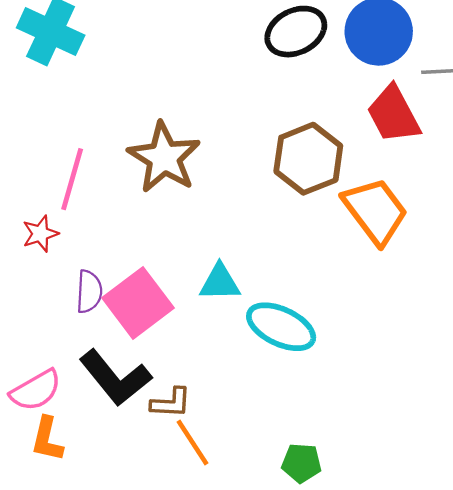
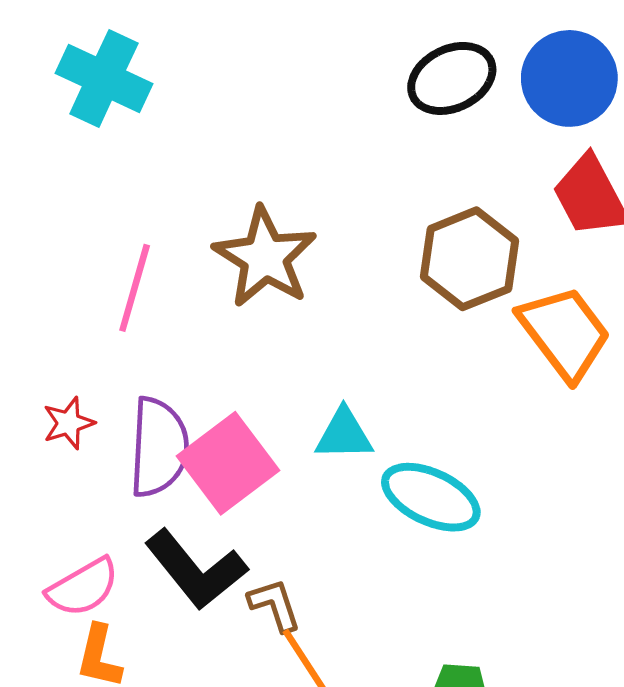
red star: (40, 234) -> (69, 423), moved
purple semicircle: (89, 292) -> (159, 447), size x1.6
brown L-shape: (171, 403) -> (275, 605), turned -111

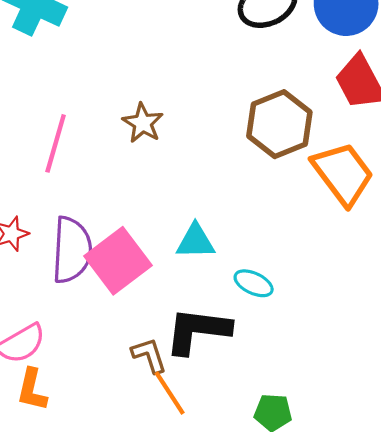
brown star: (265, 257) -> (143, 123), size x0.6
cyan ellipse: (431, 497) -> (254, 283), size x0.6
black L-shape: (196, 570) -> (198, 331), moved, turned 136

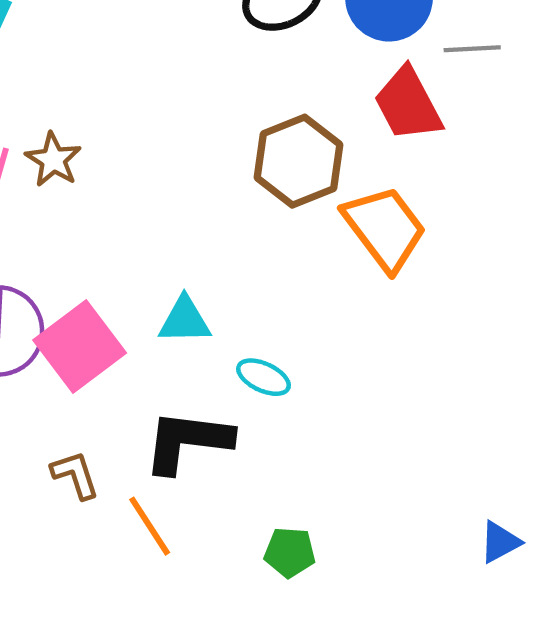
brown star: (143, 123) -> (53, 160), moved
brown L-shape: (149, 355) -> (75, 475), moved

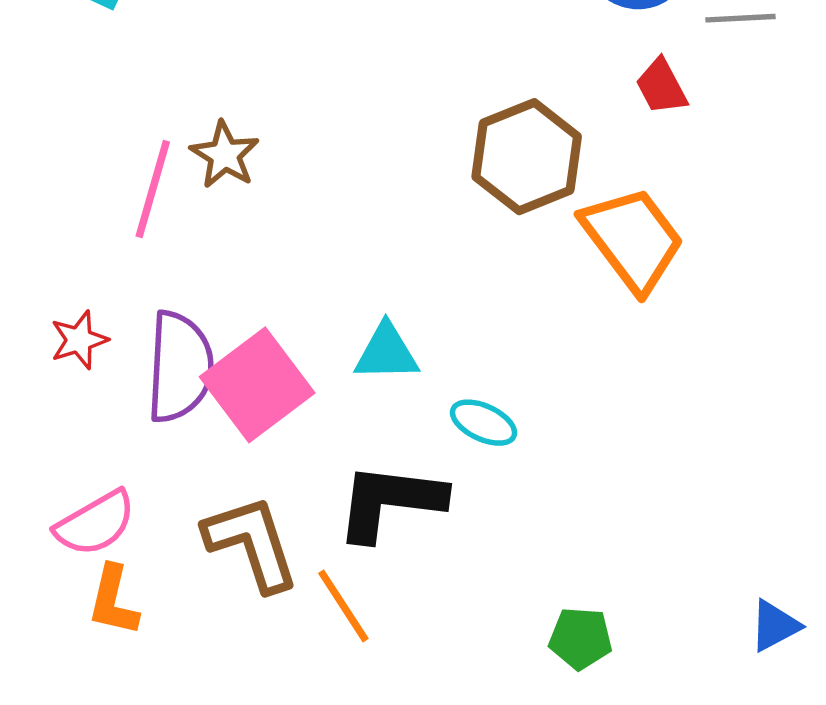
red trapezoid: (408, 104) -> (661, 87), size x0.6
brown L-shape: (75, 475) -> (252, 543), size x1.6
green pentagon: (290, 552) -> (581, 638), moved

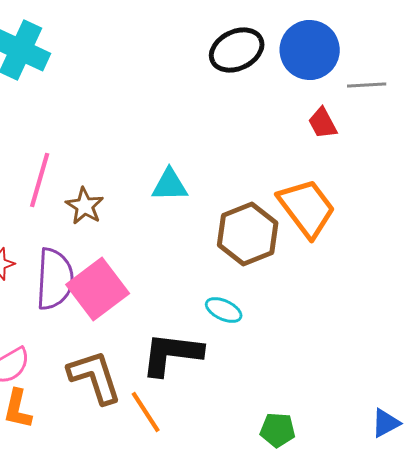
brown star: (225, 155) -> (85, 206), moved
brown hexagon: (527, 157) -> (248, 234), moved
cyan triangle: (386, 353) -> (170, 185), moved

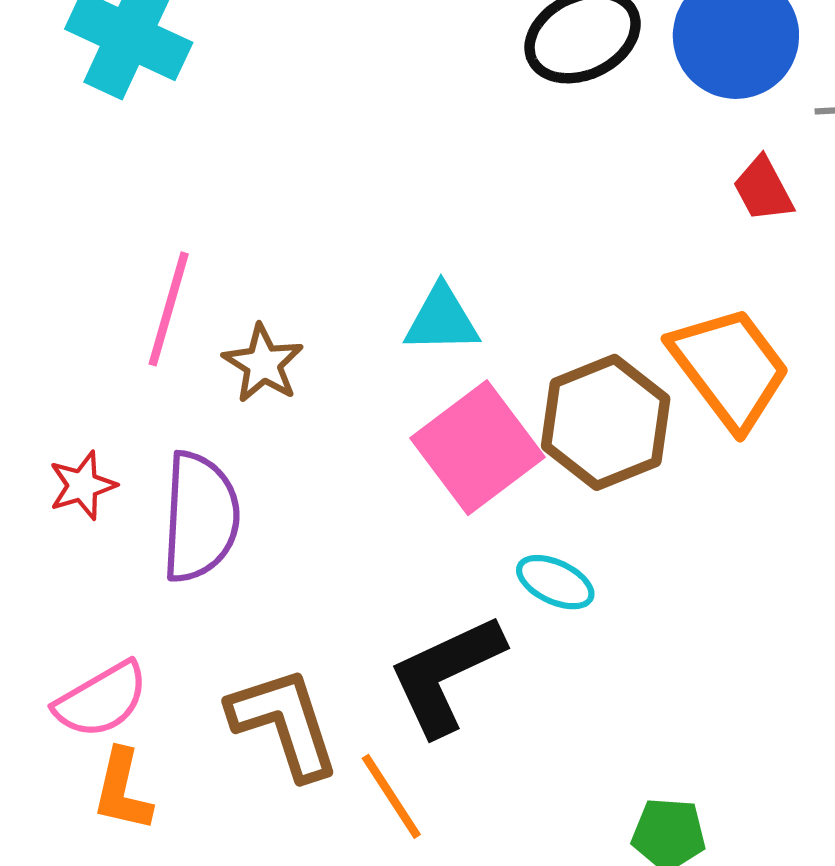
pink square: (98, 289) -> (477, 448), moved
black L-shape: (172, 354) -> (446, 675), turned -32

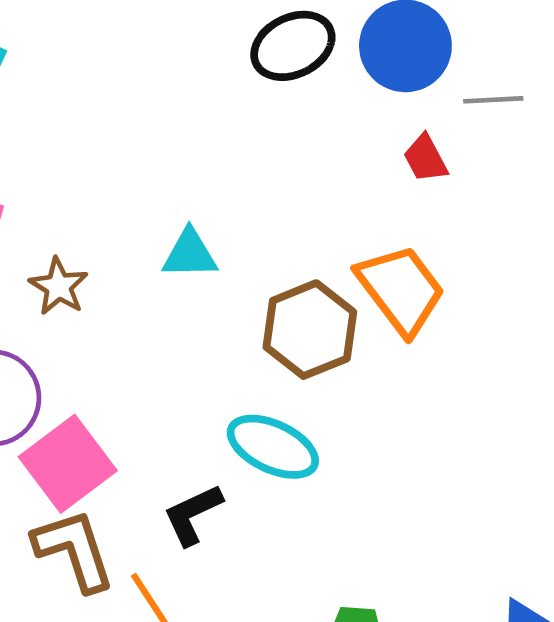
pink square: (477, 448) -> (68, 464), moved
cyan ellipse: (555, 582) -> (273, 447), size x1.6
black L-shape: (446, 675) -> (193, 515), size x0.7

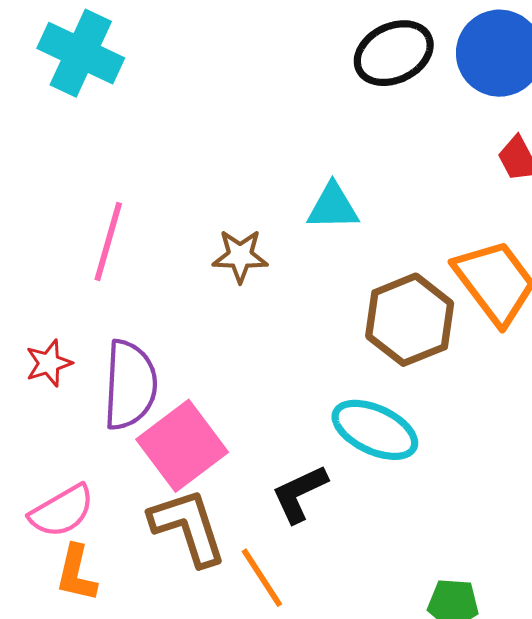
cyan triangle: (190, 254) -> (333, 207), moved
brown star: (59, 286) -> (240, 256), moved, turned -30

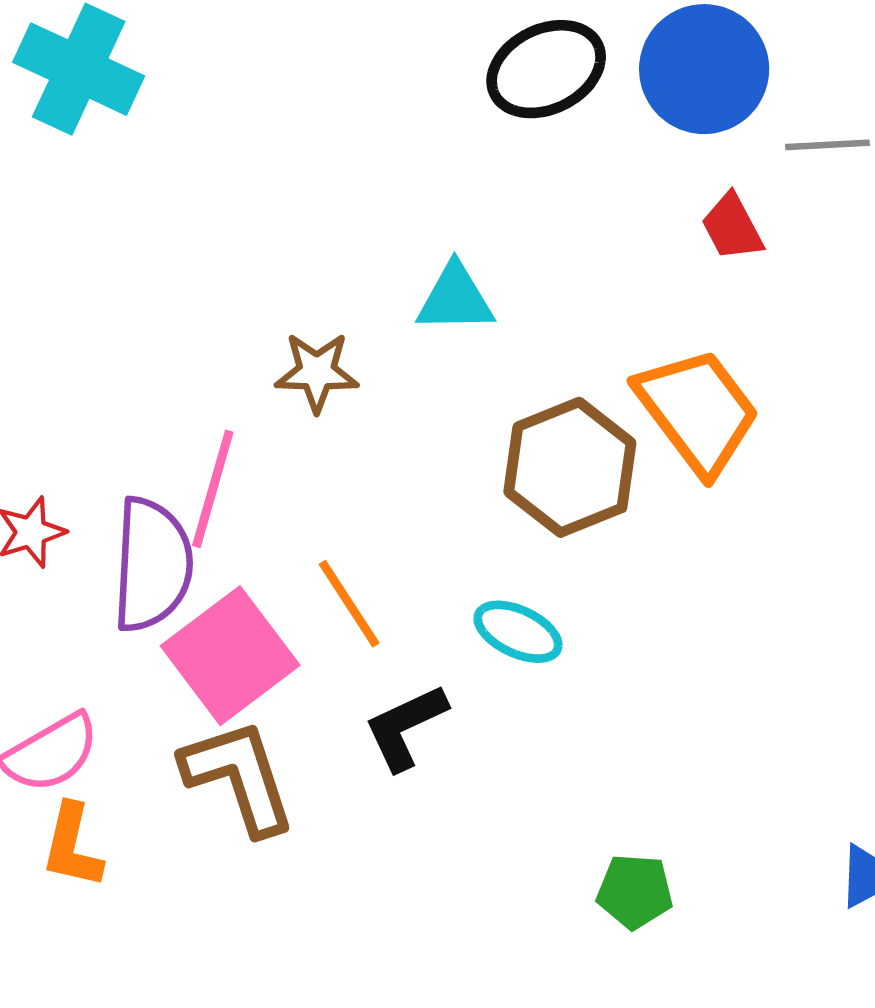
pink line: (108, 241) -> (213, 489), moved
cyan ellipse: (375, 430) -> (518, 632), size x0.7
orange line: (262, 578) -> (349, 604), moved

